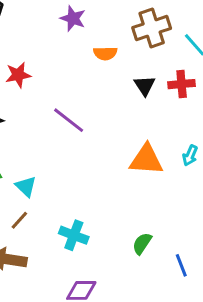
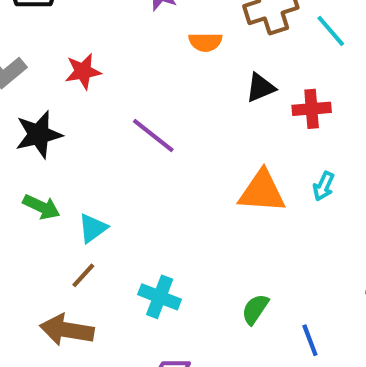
red cross: (182, 84) -> (312, 109), moved
black triangle: (145, 86) -> (260, 88), turned 40
cyan triangle: (26, 187) -> (93, 228), turned 40

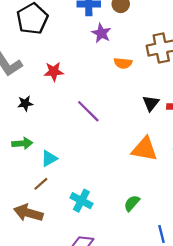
black triangle: (260, 88) -> (151, 103), moved, turned -36
black star: (39, 134) -> (25, 103), size x0.6
green arrow: (41, 207) -> (22, 143), turned -36
green semicircle: (255, 309) -> (132, 203), moved

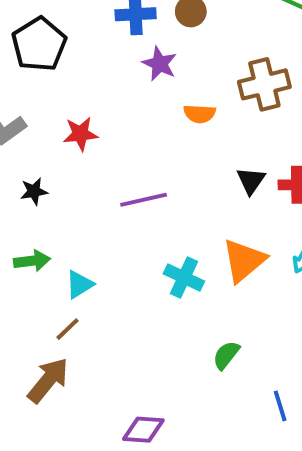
purple line: (88, 111) -> (144, 200), turned -55
orange triangle: (145, 149) -> (244, 260), turned -48
cyan cross: (81, 201) -> (184, 278), moved
brown arrow: (28, 213) -> (48, 380), turned 116

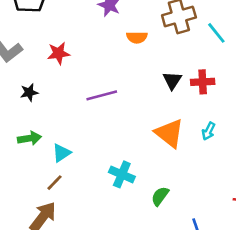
orange triangle: (244, 260) -> (169, 133), turned -40
cyan cross: (184, 278) -> (122, 174), moved

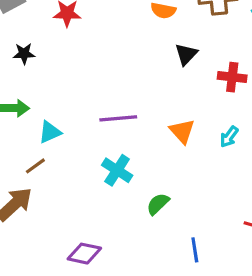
black triangle: (172, 80) -> (186, 54), moved
purple line: (102, 95) -> (118, 118), moved
orange triangle: (169, 133) -> (182, 131), size x0.7

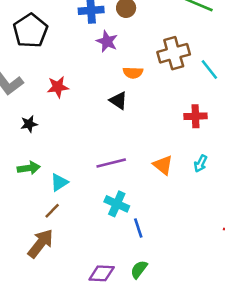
black triangle: (186, 54) -> (118, 101), moved, turned -30
green semicircle: (158, 204) -> (139, 269), moved
blue line: (195, 250) -> (138, 228), moved

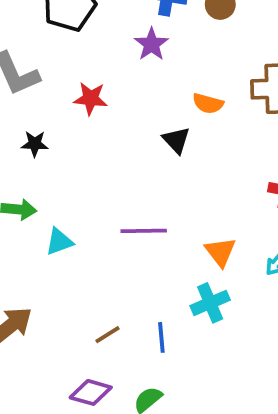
purple star: (107, 41) -> (151, 44), moved
cyan cross: (117, 204) -> (210, 303), moved, turned 30
brown line: (52, 211) -> (108, 335), moved

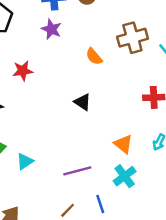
orange semicircle: (208, 103) -> (94, 57), turned 48
black triangle: (176, 140) -> (83, 102), moved
purple line: (144, 231) -> (77, 171), moved

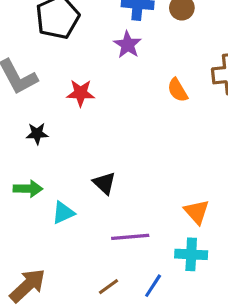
black triangle: (83, 102) -> (104, 183), moved
cyan cross: (125, 176) -> (191, 254), turned 30
blue line: (100, 204) -> (153, 286), turned 42

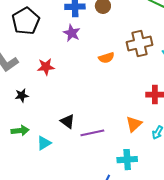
orange semicircle: (178, 90) -> (106, 58), turned -70
orange triangle: (197, 212) -> (134, 124), moved, turned 36
purple line: (130, 237) -> (92, 133), moved

